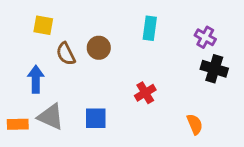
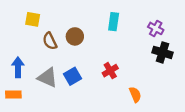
blue arrow: (36, 79) -> (18, 67), moved
gray triangle: (51, 117) -> (48, 77), moved
blue square: (96, 118) -> (73, 76), moved, turned -30
orange semicircle: (195, 124) -> (135, 95), moved

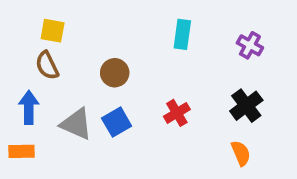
brown circle: (75, 36) -> (115, 73), moved
brown semicircle: (50, 41) -> (47, 65), moved
black cross: (163, 52) -> (246, 106), moved, turned 36
orange semicircle: (135, 95) -> (241, 153), moved

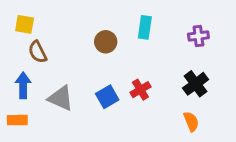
yellow square: (53, 31) -> (25, 24), moved
purple cross: (250, 45) -> (198, 36), turned -36
brown circle: (115, 73) -> (106, 42), moved
blue square: (117, 122) -> (107, 97), moved

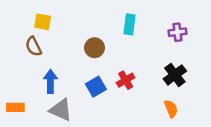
yellow square: (25, 24) -> (43, 22), moved
brown circle: (106, 42) -> (94, 48), moved
blue arrow: (23, 85) -> (50, 81), moved
gray triangle: (61, 98) -> (61, 110), moved

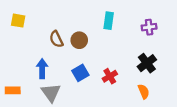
yellow square: (43, 22) -> (18, 21), moved
brown semicircle: (34, 46) -> (56, 39), moved
red cross: (126, 80) -> (110, 76), moved
gray triangle: (61, 110) -> (51, 93), turned 30

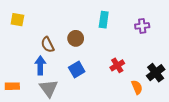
brown semicircle: (56, 39) -> (48, 45), moved
black cross: (147, 63) -> (156, 73), moved
red cross: (110, 76) -> (117, 65), moved

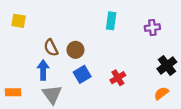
brown circle: (76, 38) -> (75, 50), moved
red cross: (117, 65) -> (118, 78), moved
black cross: (156, 73) -> (167, 65), moved
orange semicircle: (137, 87) -> (161, 93), moved, turned -104

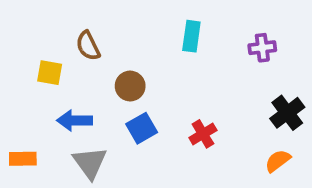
yellow square: (19, 21) -> (50, 73), moved
brown semicircle: (51, 48) -> (88, 46), moved
blue arrow: (43, 70) -> (75, 120), turned -90

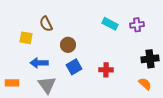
cyan rectangle: (191, 36) -> (110, 24), moved, turned -70
black cross: (287, 113) -> (150, 59), turned 30
red cross: (203, 134) -> (106, 70), turned 32
orange semicircle: (278, 161) -> (145, 84), turned 80

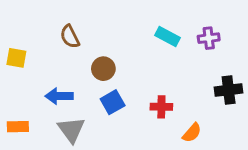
yellow square: (26, 38) -> (16, 58), moved
orange semicircle: (145, 84) -> (192, 133), moved, turned 88

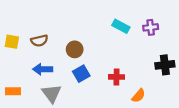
brown semicircle: (70, 37) -> (39, 41), moved, turned -77

